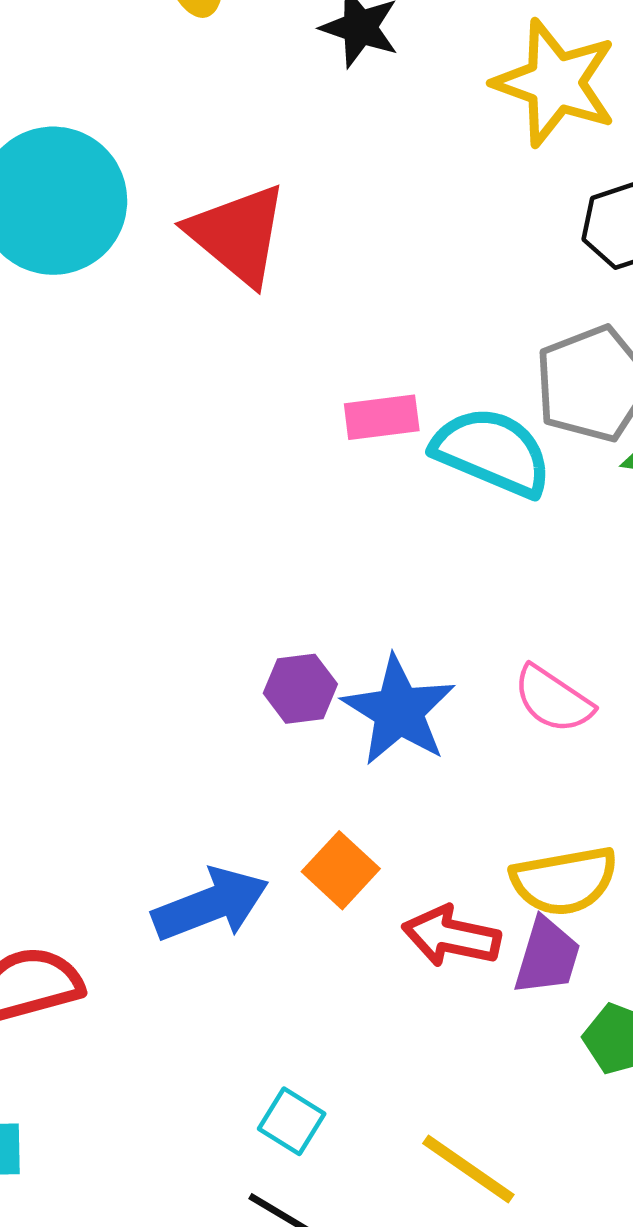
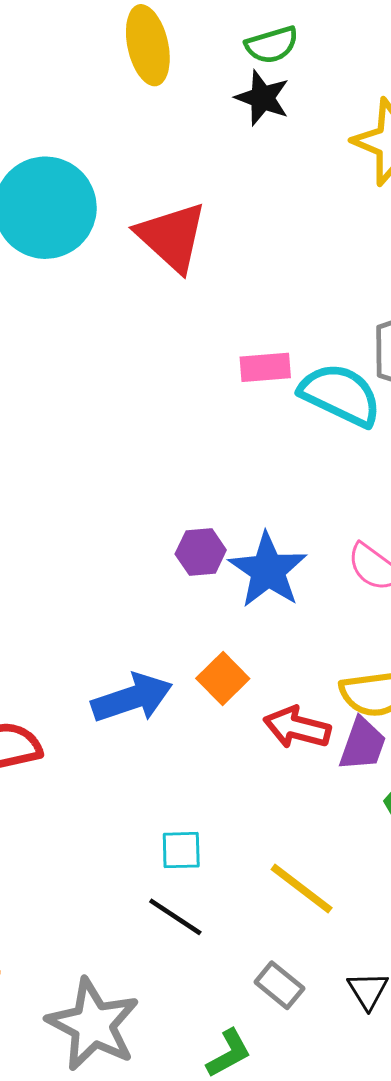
cyan square: (292, 1121) -> (181, 850), turned -36

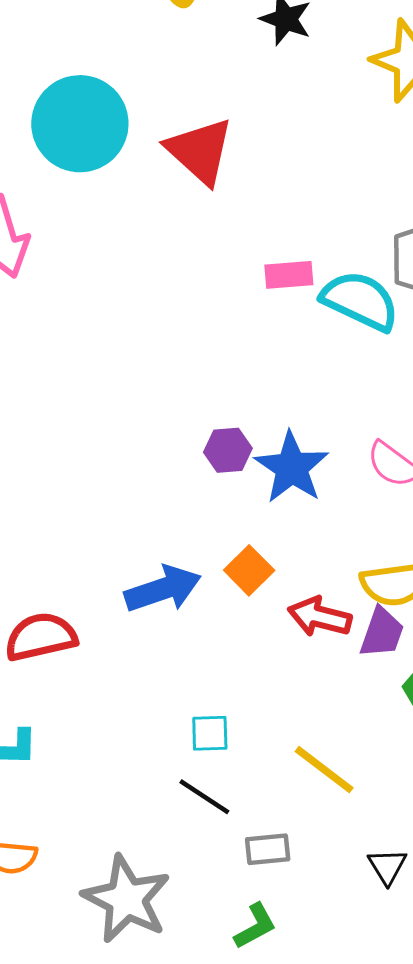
gray rectangle: (279, 985) -> (268, 849), moved, turned -45

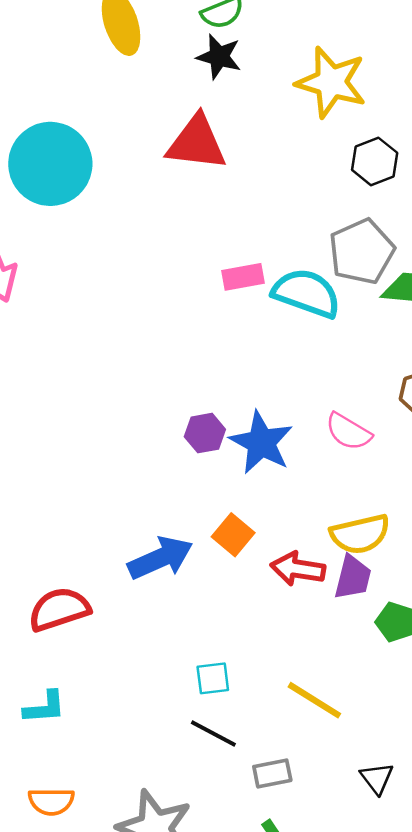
red triangle: (200, 151) -> (196, 143), moved, turned -30

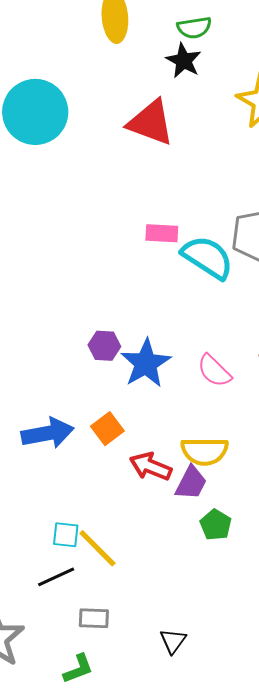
yellow line: (314, 700) -> (97, 548), moved
black line: (213, 733) -> (56, 577), turned -66

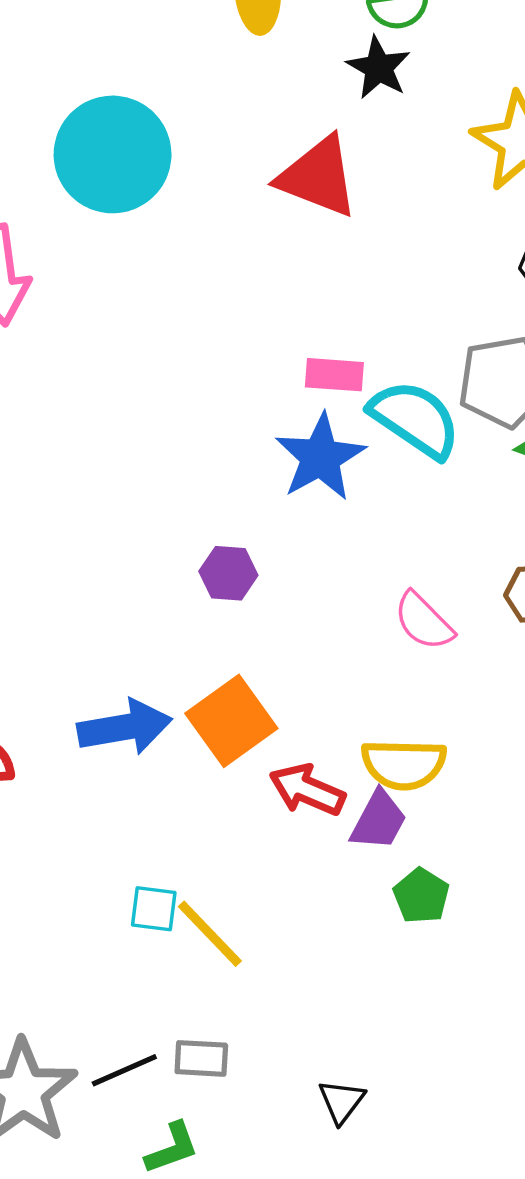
blue star: (146, 363) -> (320, 457), moved
orange square: (107, 429) -> (231, 721), size x1.5
black line: (56, 577) -> (124, 1070), moved

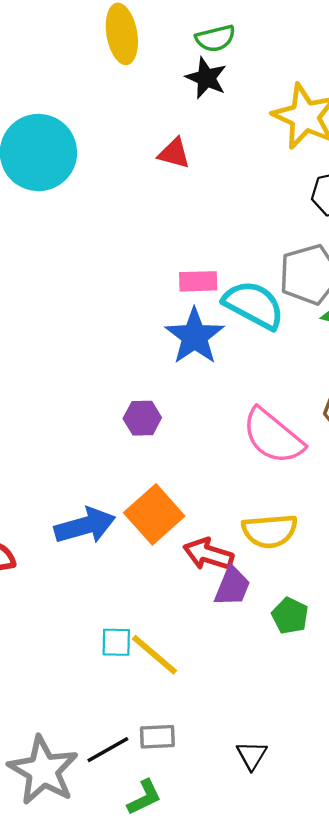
red triangle: (318, 177) -> (174, 153), size x0.6
pink semicircle: (424, 621) -> (273, 436), size x1.5
purple trapezoid: (379, 820) -> (232, 586), moved

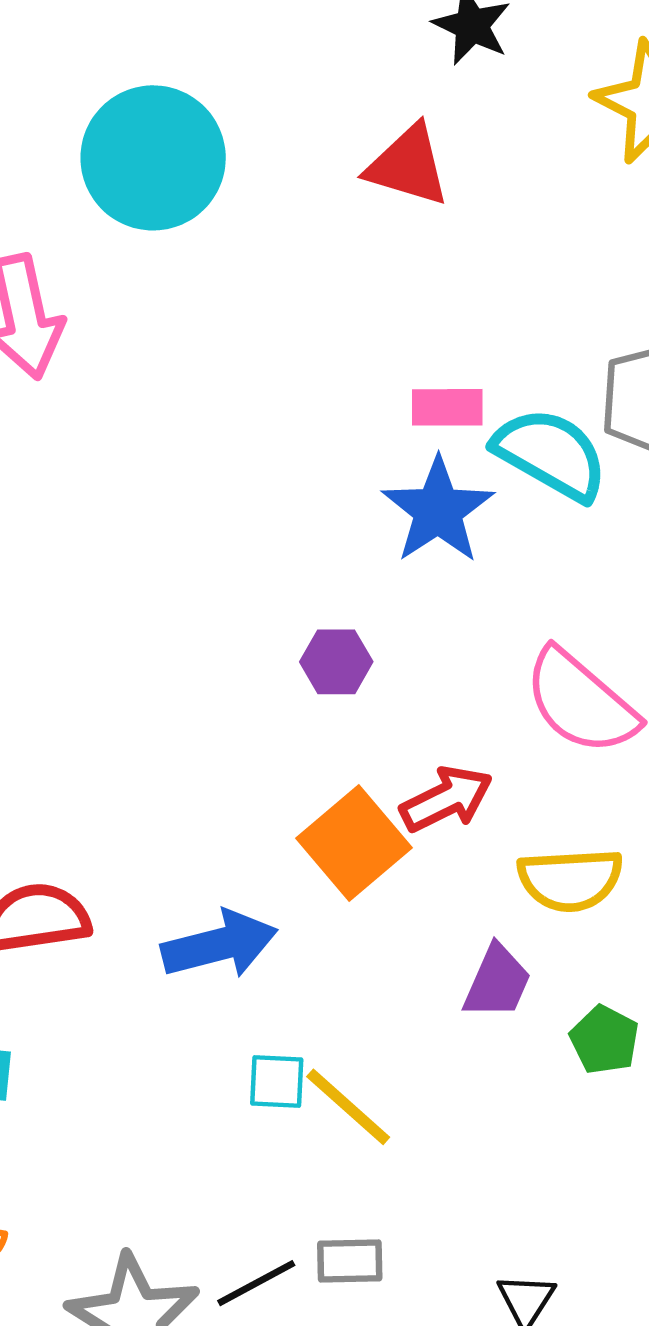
red triangle: (174, 153) -> (408, 166), size x1.4
blue arrow: (85, 526) -> (219, 945), moved
red arrow: (208, 554) -> (446, 799), moved, turned 135

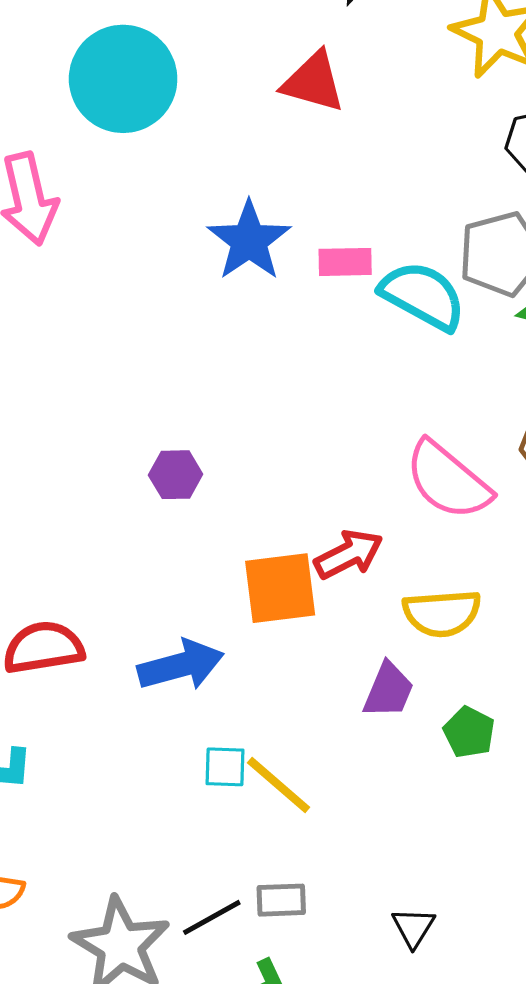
blue star: (438, 510) -> (249, 241), moved
purple hexagon: (336, 662) -> (176, 475), moved
orange square: (354, 843) -> (280, 588), turned 34

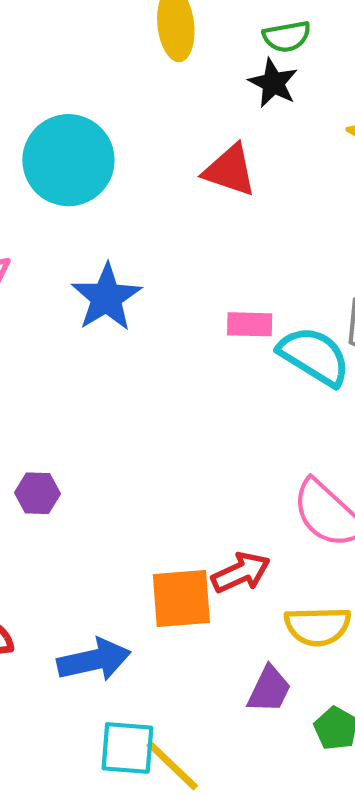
blue star: (249, 241) -> (106, 297), moved
purple hexagon: (176, 475) -> (37, 493), moved
cyan square: (225, 767) -> (127, 748), size x1.5

